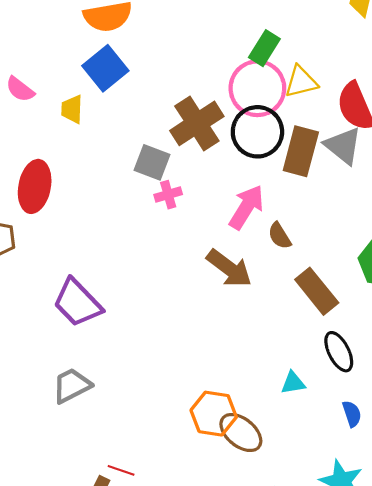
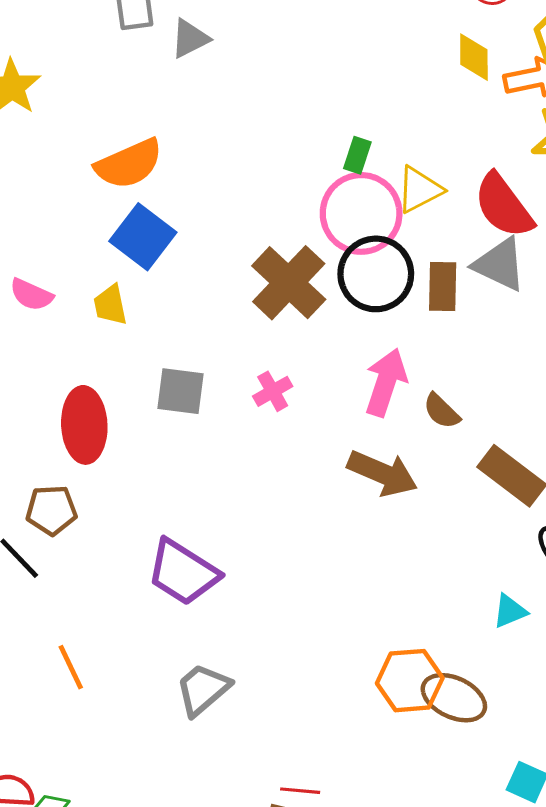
green rectangle: (264, 48) -> (357, 155), size x0.7
brown rectangle: (301, 151) -> (443, 287), size x0.7
gray square: (152, 162) -> (180, 391), moved

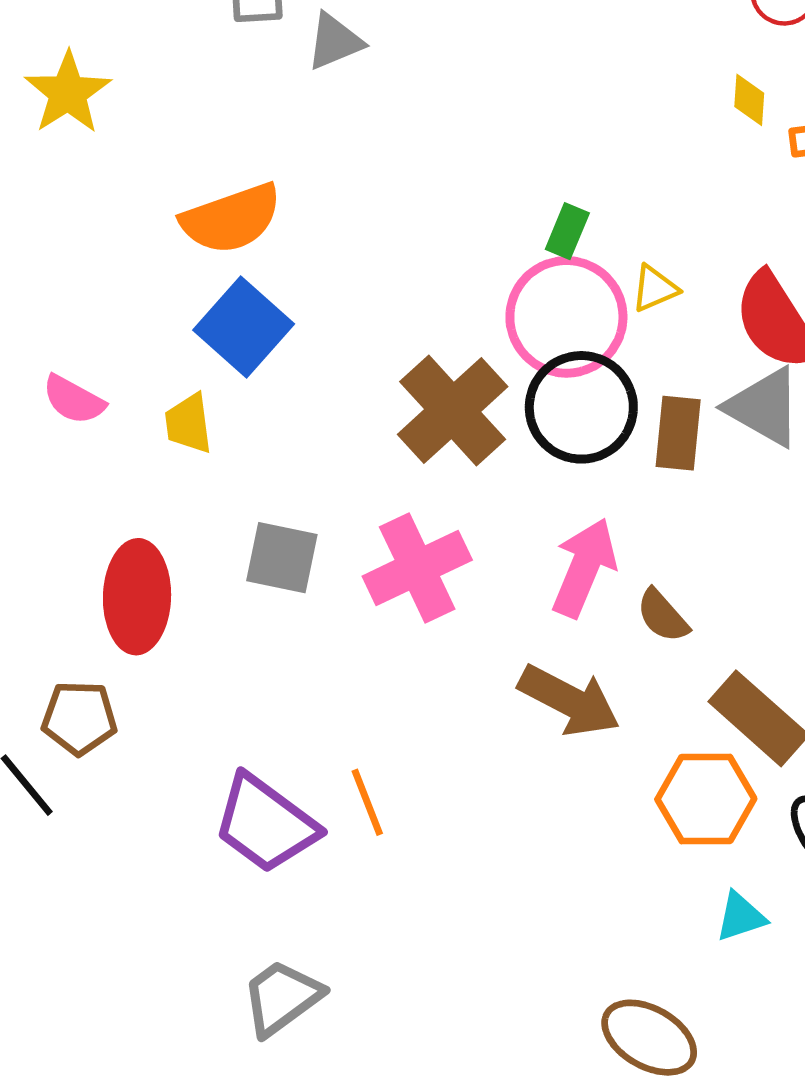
yellow diamond: (474, 57) -> (749, 100), size x0.7
yellow triangle: (420, 190) -> (655, 288), size x0.7
pink cross: (273, 391) -> (417, 568), size x1.8
orange line: (71, 667) -> (367, 802), moved
orange hexagon: (410, 681) -> (706, 799), moved

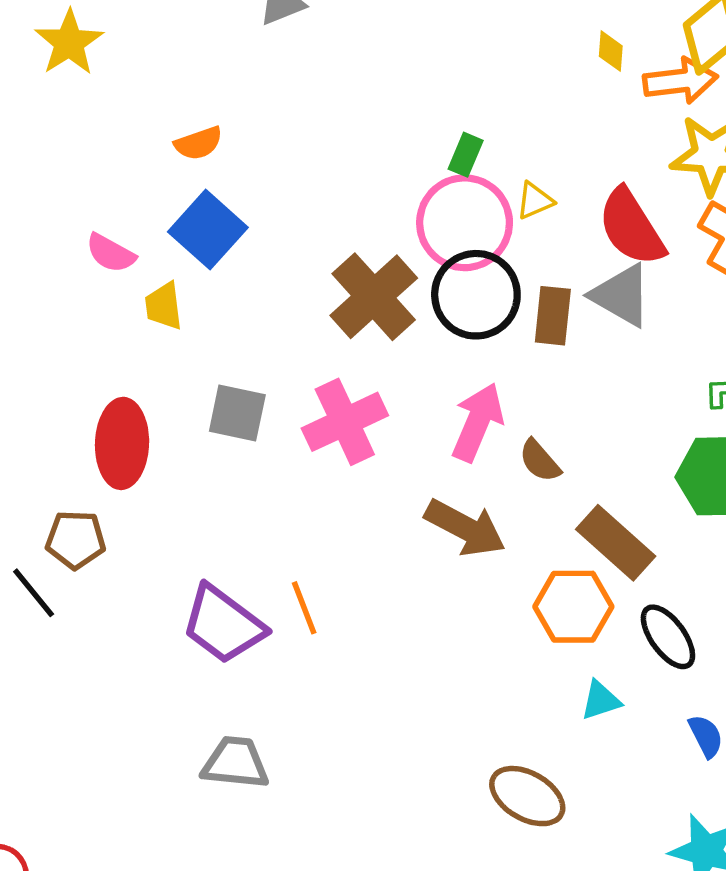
orange semicircle: (231, 219) -> (198, 143), size x0.6
pink semicircle: (74, 400) -> (111, 253), moved
gray trapezoid: (282, 998) -> (235, 763), turned 42

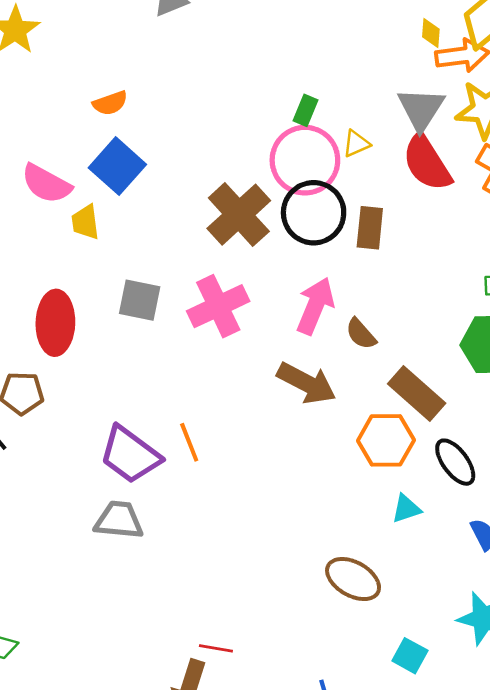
yellow diamond: (611, 51) -> (431, 33), moved
pink semicircle: (111, 253) -> (46, 184), size x1.4
gray triangle: (621, 295) -> (421, 109), moved, turned 33
gray trapezoid: (235, 763) -> (119, 520), moved

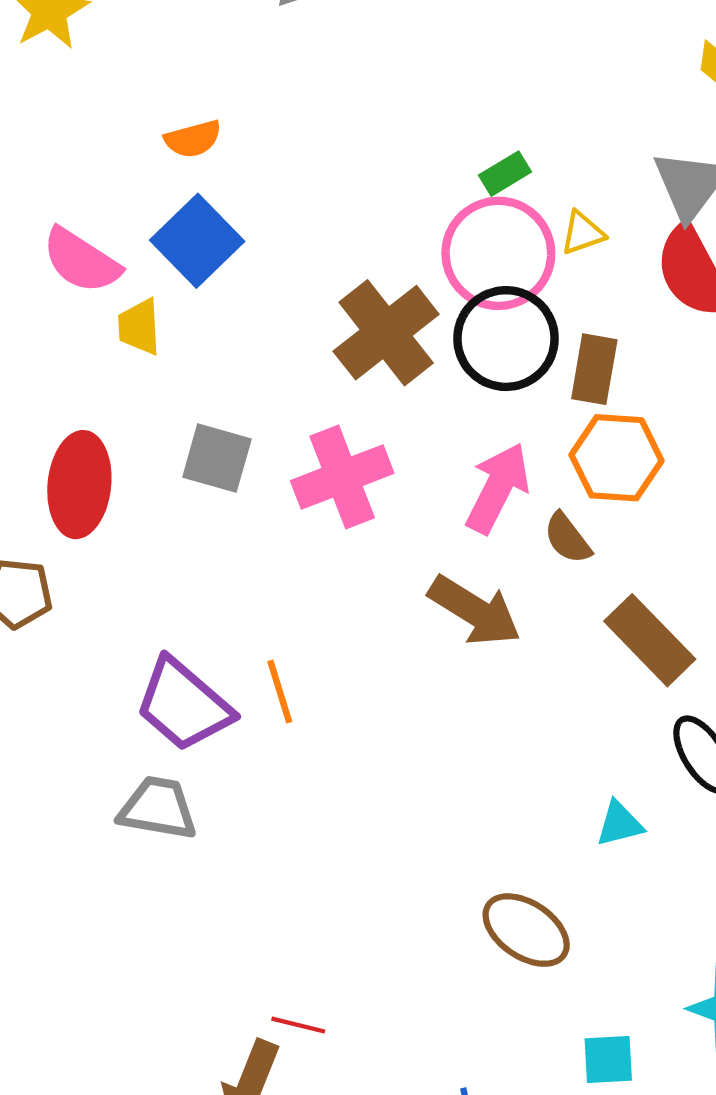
green rectangle: (305, 110) -> (505, 174), turned 32
orange hexagon: (386, 440) -> (616, 458), moved
cyan square: (410, 656) -> (608, 1060), turned -36

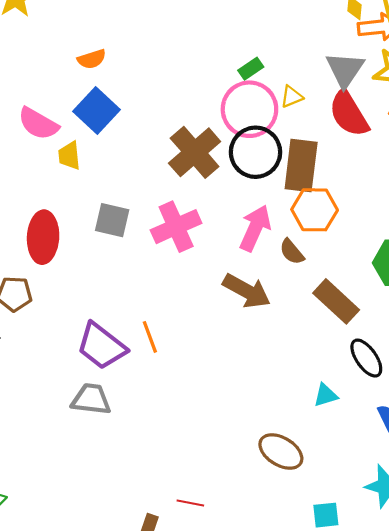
brown rectangle: (594, 369) -> (301, 165), size x1.5
red line: (298, 1025) -> (190, 503), moved

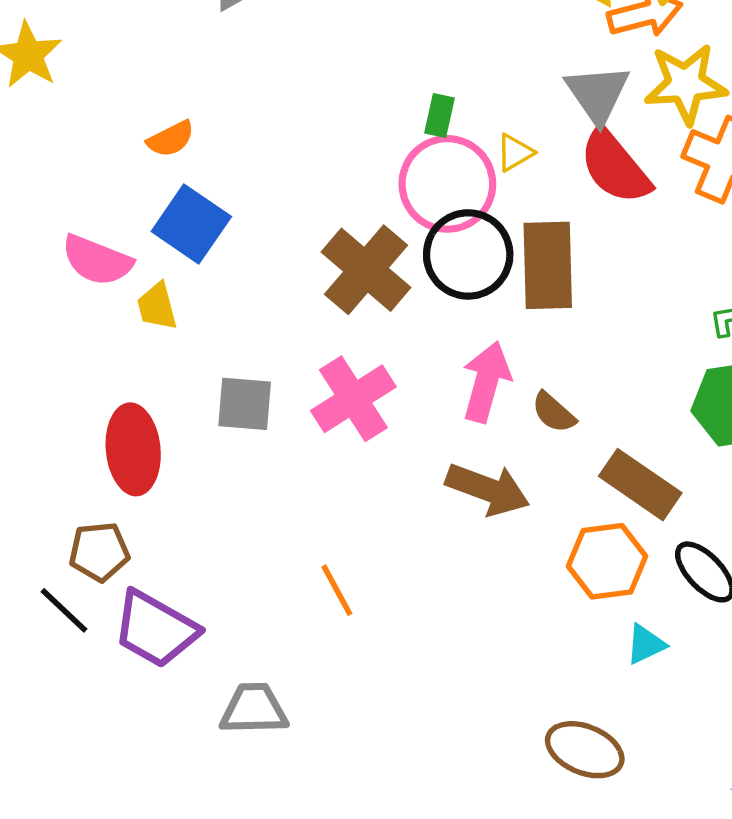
green rectangle: (251, 69) -> (440, 116), turned -35
orange hexagon: (315, 210) -> (607, 561), moved
purple trapezoid: (101, 346) -> (155, 629), moved

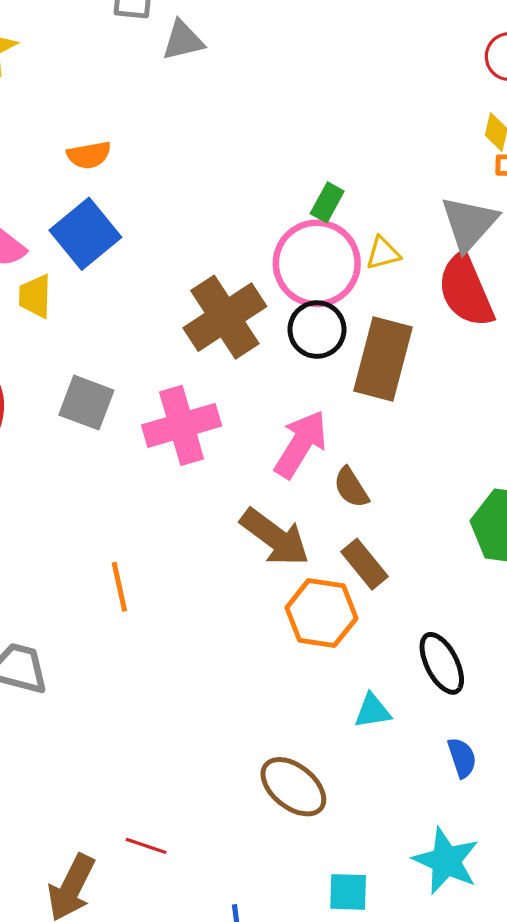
black circle: (468, 254) -> (317, 330), size x0.7
brown rectangle: (640, 485) -> (364, 564), moved, size x0.7
orange hexagon: (607, 561) -> (321, 613), moved

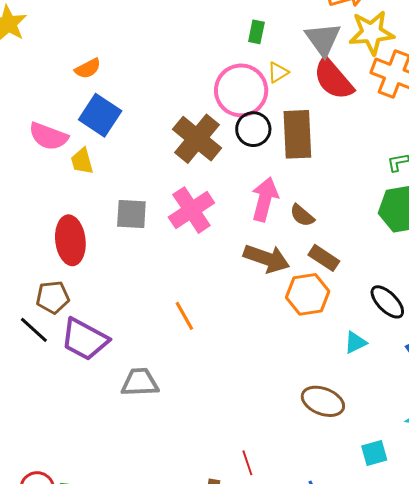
green rectangle: (327, 202) -> (256, 32), moved
red line: (146, 846) -> (247, 463), turned 70

